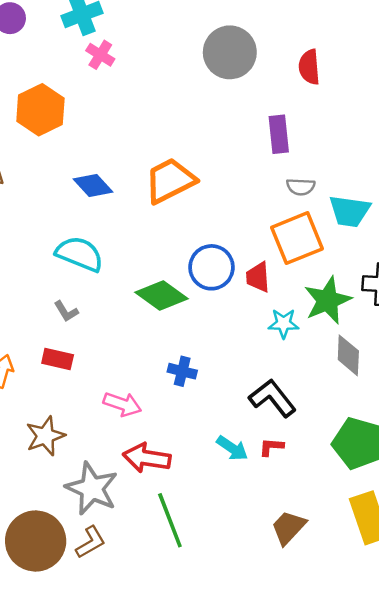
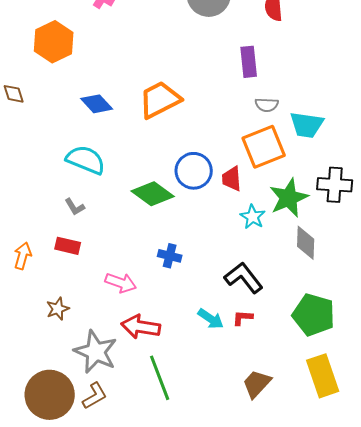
cyan star: (284, 324) -> (253, 217), turned 30
brown star: (45, 436) -> (58, 309), size x0.7

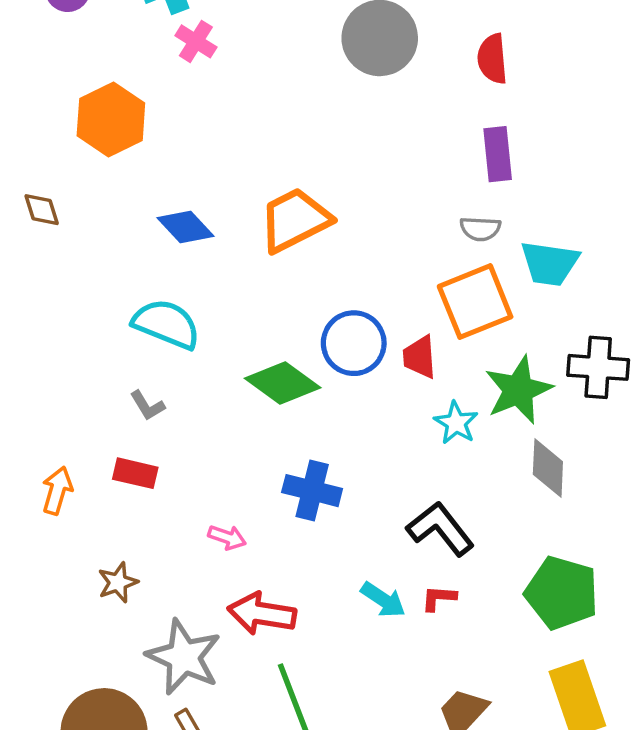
purple rectangle: (249, 62) -> (498, 154), moved
blue cross: (170, 256) -> (312, 491), size x1.4
pink arrow: (121, 283) -> (227, 537), size x0.7

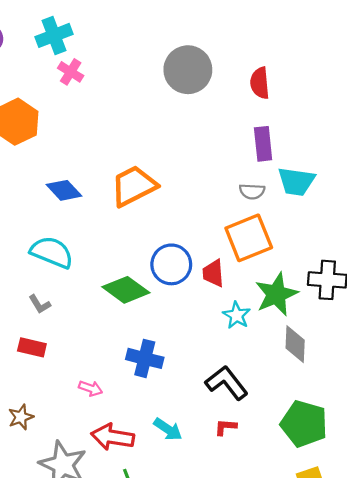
cyan trapezoid: (550, 263) -> (296, 181), moved
cyan arrow: (383, 600) -> (168, 429), moved

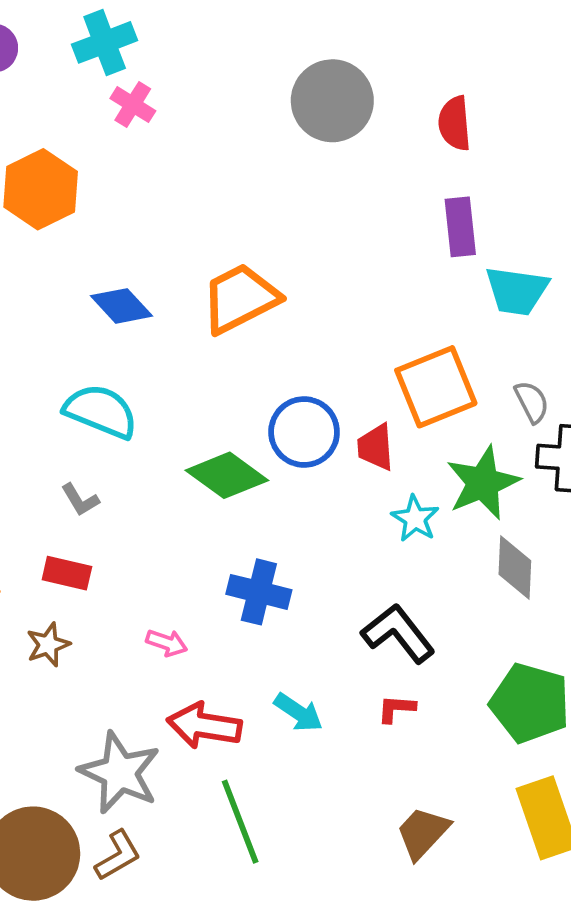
gray semicircle: (252, 191) -> (532, 402), moved, turned -120
brown star: (21, 417) -> (48, 645), moved

